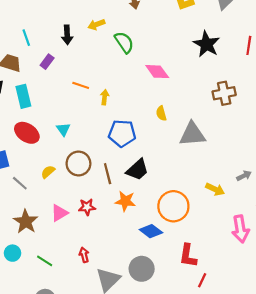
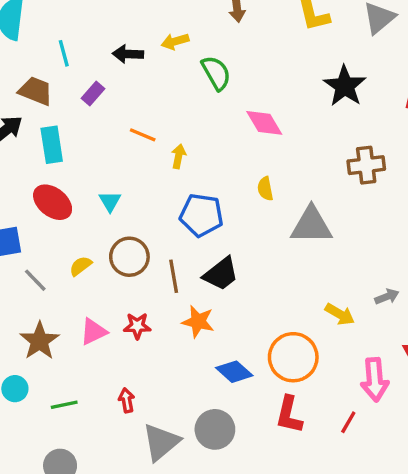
black arrow: (67, 35) -> (128, 54), turned 90
orange circle: (173, 206) -> (293, 357), moved
green line: (45, 261) -> (64, 405), turned -49
red line: (202, 280) -> (348, 422), moved

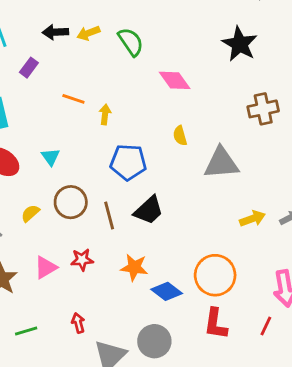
yellow arrow: (175, 41) -> (88, 33), moved
yellow arrow: (340, 314) -> (252, 219), moved, turned -45
orange star: (198, 322) -> (134, 267), moved

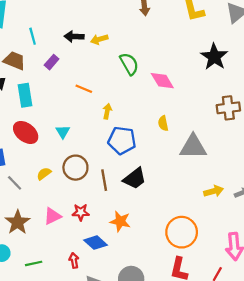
green semicircle: (131, 42) -> (129, 64), moved
yellow arrow: (105, 114) -> (107, 111), moved
blue diamond: (167, 291) -> (95, 243), moved

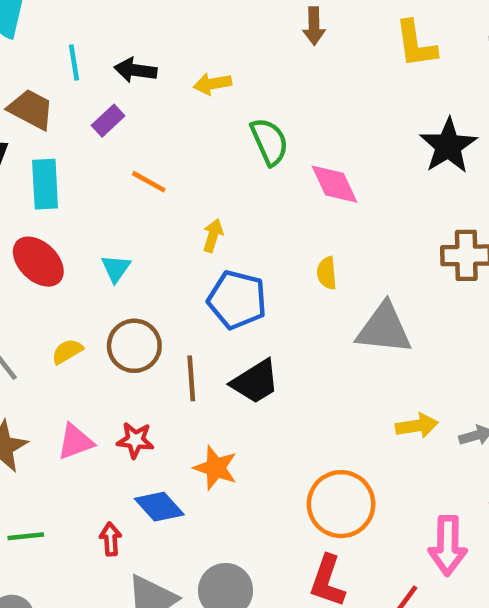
black arrow: (74, 37) -> (135, 70), moved
orange line: (84, 89) -> (149, 182), moved

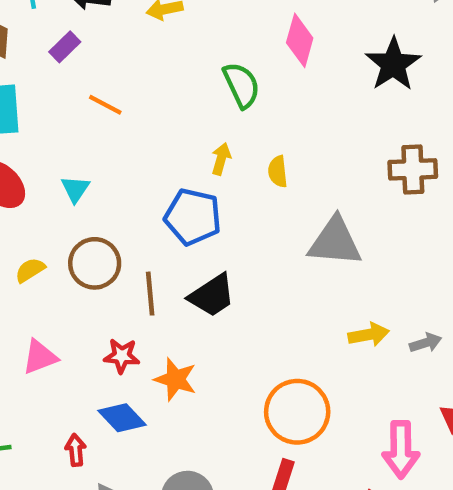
green semicircle: (269, 142) -> (241, 85), moved
pink diamond: (335, 184) -> (300, 40), moved, turned 42
yellow arrow: (213, 235) -> (221, 159), moved
yellow semicircle: (327, 273) -> (278, 172), moved
red star: (135, 440) -> (122, 356), moved

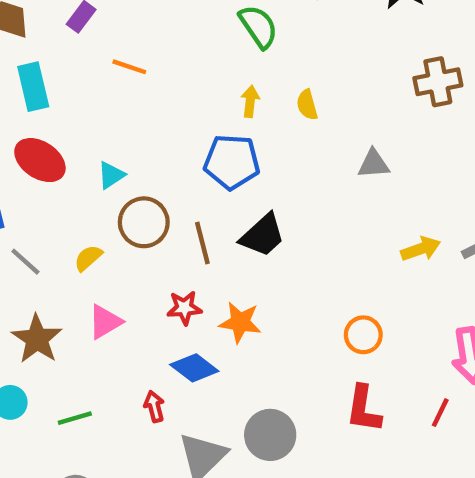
cyan triangle: (75, 189) -> (111, 175), moved, turned 32
gray triangle: (335, 242) -> (374, 164), size x0.6
yellow semicircle: (30, 270) -> (88, 258), moved
orange circle: (297, 412) -> (363, 335), size x0.6

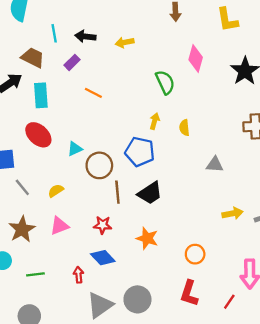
brown circle: (144, 222) -> (99, 165), moved
orange star: (240, 322) -> (147, 238), moved

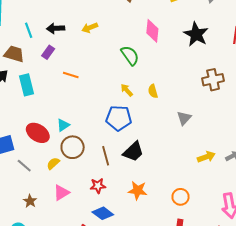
yellow arrow: (155, 121) -> (127, 90), turned -48
red ellipse: (38, 135) -> (38, 133), moved
brown circle: (99, 165) -> (73, 147), moved
gray triangle: (215, 165) -> (184, 118), turned -42
brown star: (22, 229) -> (30, 201), size x0.6

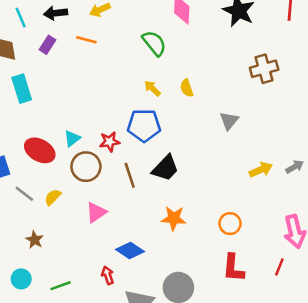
orange line: (71, 75) -> (86, 40), moved
yellow semicircle: (53, 163) -> (53, 197), moved
red star: (98, 186) -> (110, 142), moved
pink triangle: (61, 193) -> (96, 212), moved

